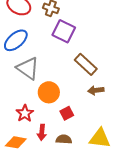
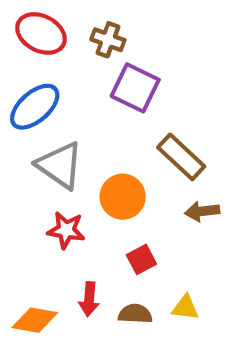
orange circle: (49, 92) -> (123, 197), moved
red star: (25, 113) -> (66, 230), moved, turned -30
yellow triangle: (100, 138) -> (185, 308), moved, size x0.6

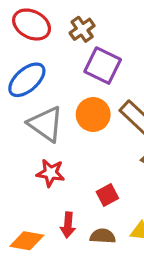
brown cross: (108, 40) -> (82, 29), turned 35
orange circle: (123, 197) -> (93, 115), moved

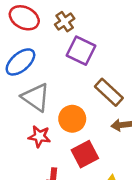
orange circle: (93, 115) -> (72, 119), moved
red square: (107, 195) -> (85, 154), size x1.5

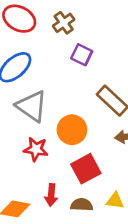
purple square: (81, 51) -> (82, 55), size x0.7

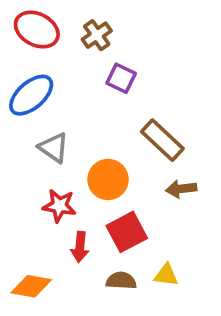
gray triangle: (32, 106) -> (54, 148), size x0.7
red arrow: (51, 195) -> (80, 247), moved

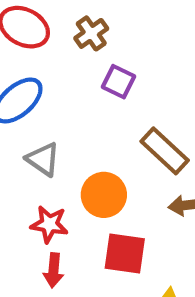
red square: (127, 232) -> (125, 254), turned 36
red arrow: (80, 247) -> (54, 270), moved

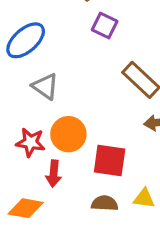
orange circle: (104, 195) -> (68, 134), moved
red star: (49, 224) -> (31, 142), moved

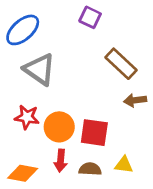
gray triangle: (45, 86) -> (40, 69), size x1.4
orange circle: (68, 134) -> (59, 127), moved
red arrow: (54, 174) -> (61, 161), moved

